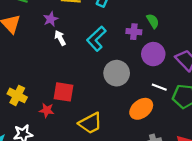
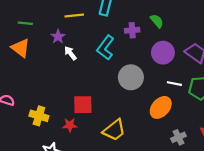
purple cross: (134, 32) -> (132, 30), moved

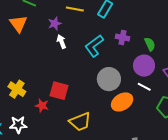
green semicircle: (157, 21) -> (150, 44), moved
white line: (174, 84) -> (144, 87), moved
orange ellipse: (161, 107) -> (122, 102), moved

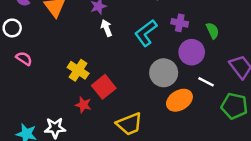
purple circle: (144, 66) -> (192, 52), moved
yellow cross: (17, 89) -> (78, 70), moved
red square: (59, 91) -> (104, 87), turned 36

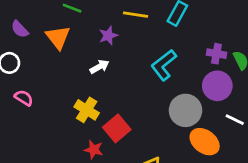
purple cross: (180, 23) -> (216, 54), moved
white arrow: (106, 28) -> (99, 67), moved, turned 84
orange ellipse: (179, 100) -> (205, 142), turned 70

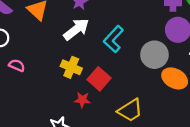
cyan L-shape: (164, 65) -> (113, 39), moved
white arrow: (99, 67) -> (76, 29), size x1.6

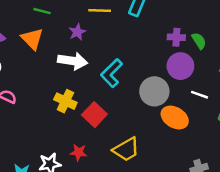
white arrow: (76, 29) -> (73, 61), turned 44
red star: (82, 100) -> (79, 152), moved

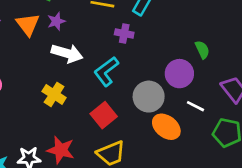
purple star: (77, 32) -> (56, 21), moved
purple cross: (176, 37) -> (124, 34), moved
red square: (94, 115) -> (104, 115), moved
red star: (79, 152) -> (61, 150), size x1.5

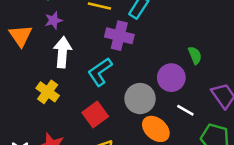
orange triangle: (28, 25) -> (21, 36), moved
purple cross: (124, 34) -> (119, 36), size x1.5
white arrow: (67, 53) -> (62, 52), turned -104

